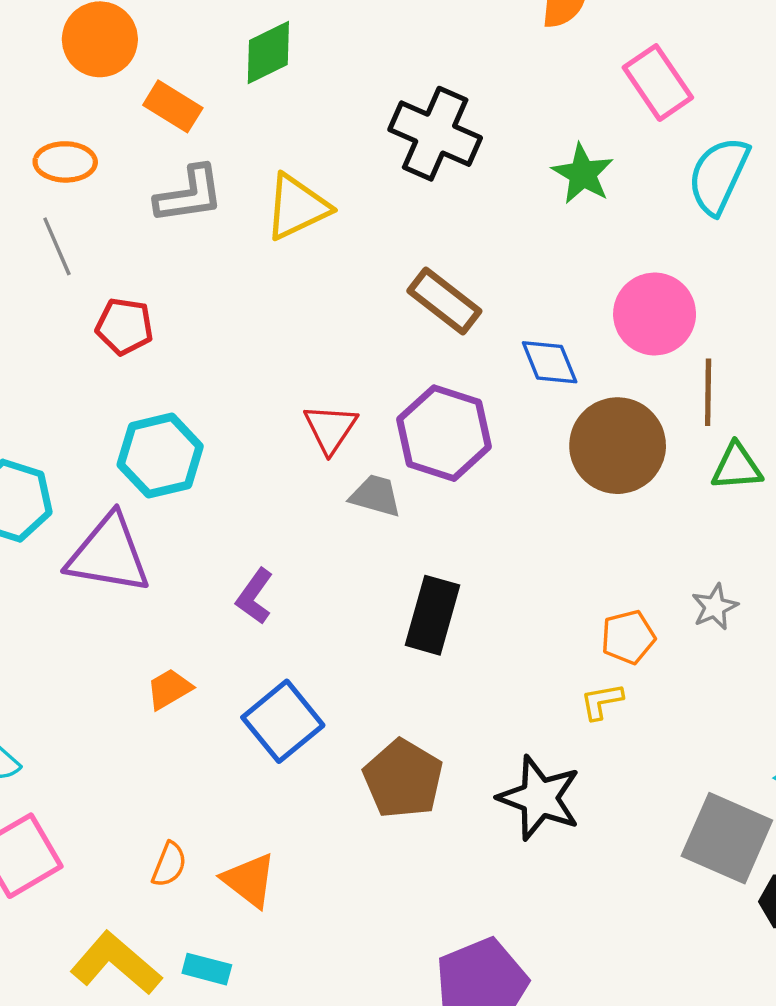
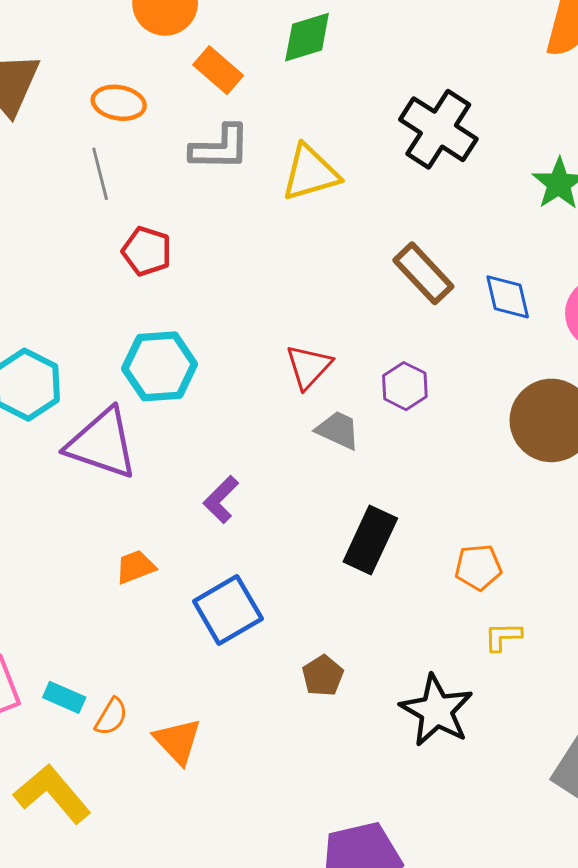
blue diamond: (550, 362) -> (508, 297), moved
purple hexagon: (444, 433) -> (405, 386), size x0.6
orange pentagon: (628, 637) -> (478, 567), moved
brown pentagon: (403, 779) -> (323, 676), size x0.6
cyan rectangle: (207, 969) -> (64, 697), moved

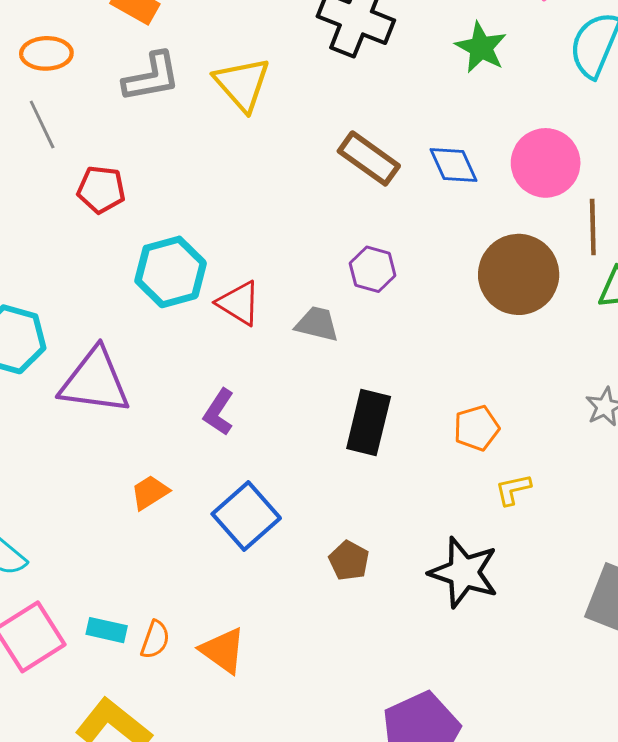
yellow triangle: (310, 173) -> (242, 84), turned -44
cyan hexagon: (160, 366) -> (171, 272), moved
red triangle: (309, 367) -> (239, 303), moved, turned -30

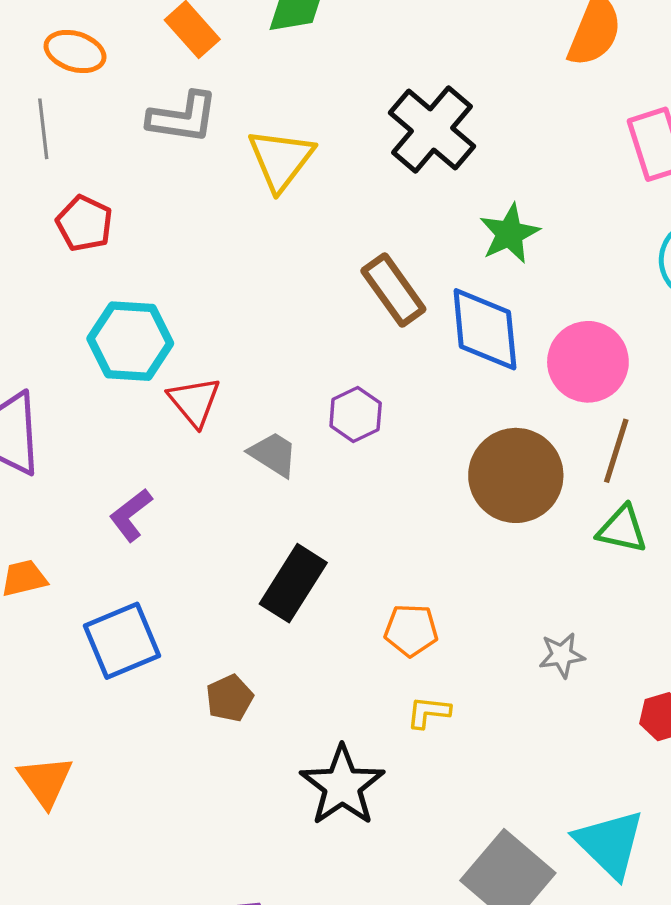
green star: (481, 47) -> (509, 234), moved
blue diamond: (454, 165) -> (485, 329), size x1.5
brown pentagon: (349, 561) -> (229, 698), moved

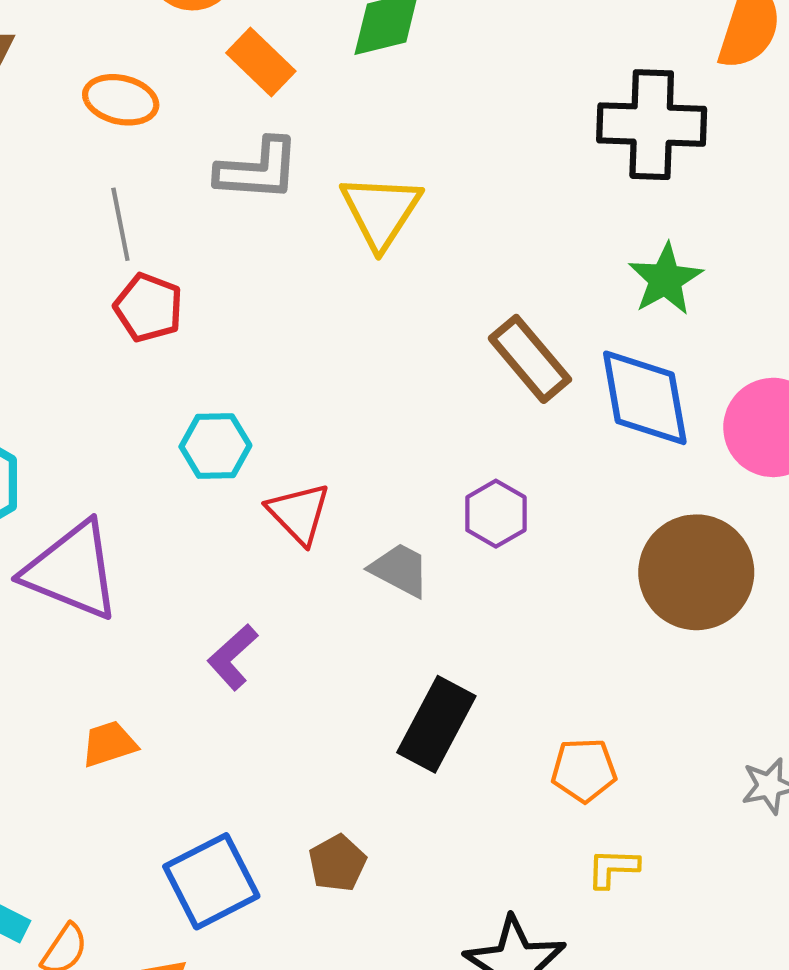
gray line: (43, 129) -> (120, 224), moved
black cross: (432, 130) -> (652, 125), moved, turned -34
cyan hexagon: (130, 341) -> (215, 446), size x0.7
blue square: (122, 641) -> (211, 881), moved
brown pentagon: (229, 698) -> (337, 863), moved

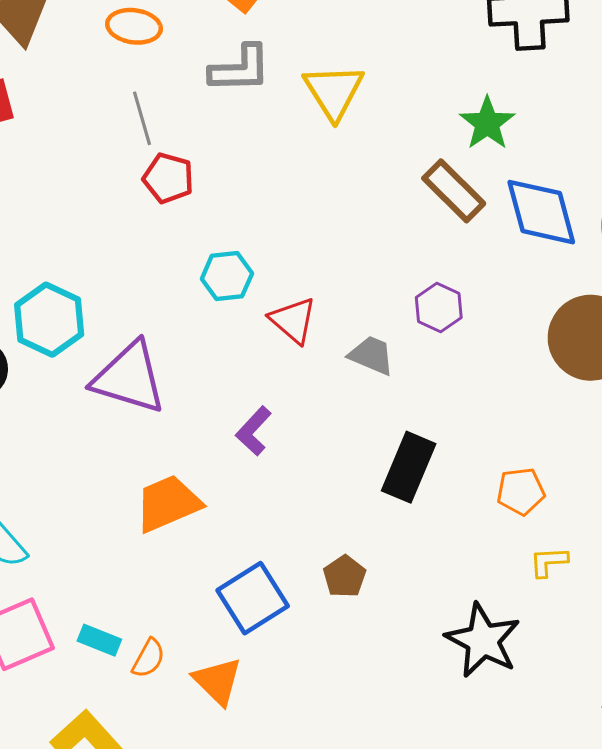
green star: (665, 279) -> (487, 123), moved
orange trapezoid: (109, 744) -> (168, 503), size x1.6

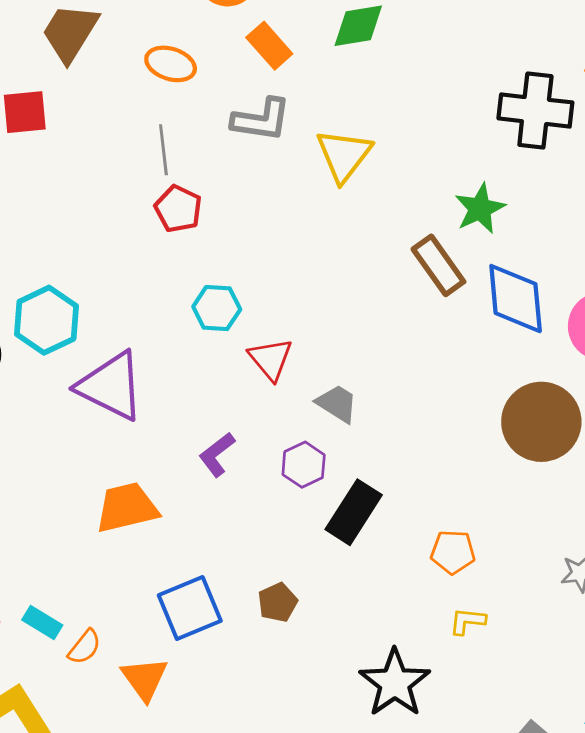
purple hexagon: (439, 308) -> (304, 465), moved

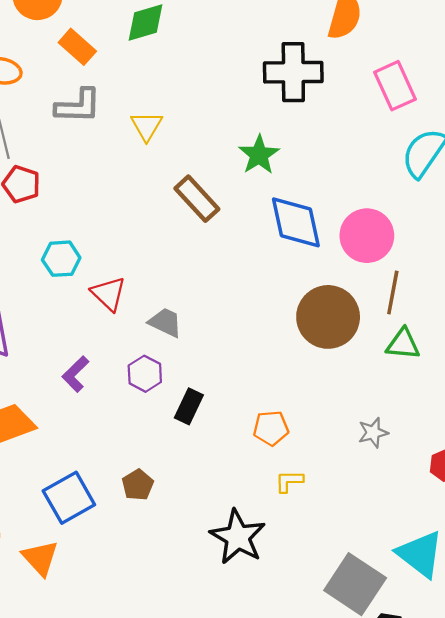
yellow triangle: (344, 155) -> (147, 126), size x0.7
brown rectangle: (438, 265) -> (197, 199), moved
black rectangle: (354, 512) -> (189, 406), size x0.7

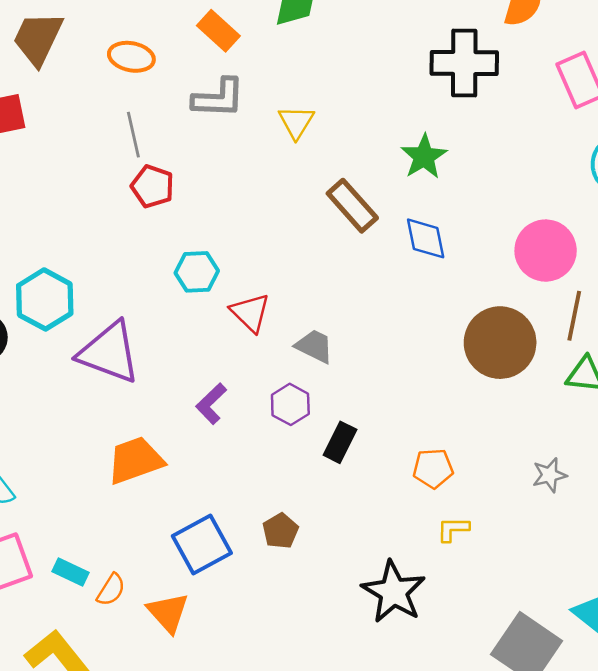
blue diamond: (296, 222) -> (426, 238), moved, size x0.7

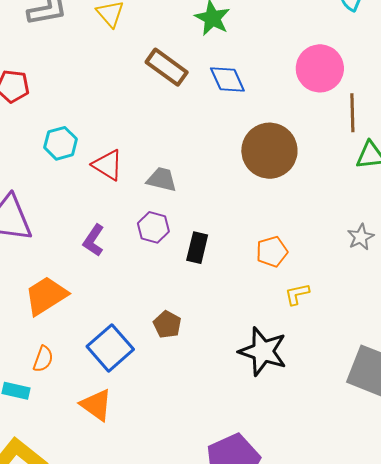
brown circle: (500, 343) -> (269, 151), moved
orange semicircle: (111, 590) -> (43, 359), moved

